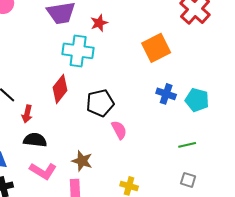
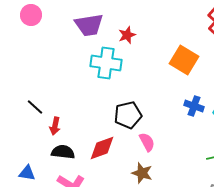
orange square: (156, 48) -> (184, 60), turned -32
red diamond: (60, 89) -> (102, 148), moved, turned 32
brown star: (82, 161) -> (142, 173), moved

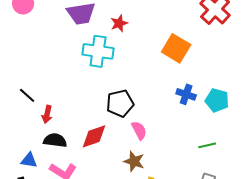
blue triangle: (27, 173) -> (29, 160), moved

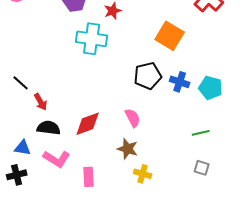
black pentagon: (120, 103) -> (148, 76), moved
red arrow: (47, 114) -> (41, 102), turned -42

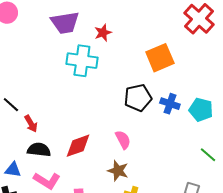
orange square: (170, 36) -> (160, 58), turned 36
green line: (201, 133) -> (208, 155), moved, turned 54

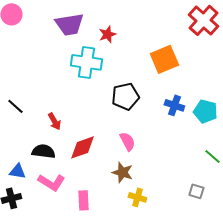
black pentagon: (138, 98) -> (125, 96), moved
red arrow: (31, 124) -> (54, 121), moved

